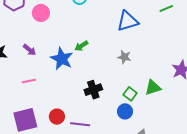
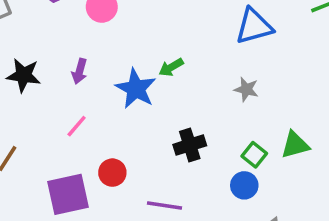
purple arrow: (30, 50) -> (80, 71), turned 64
pink line: (29, 81) -> (77, 126), turned -40
red circle: (57, 117) -> (112, 173), moved

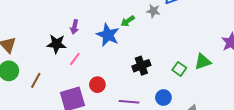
black star: (24, 75) -> (56, 44), moved
gray star: (246, 89) -> (153, 11), moved
blue circle: (244, 185) -> (163, 98), moved

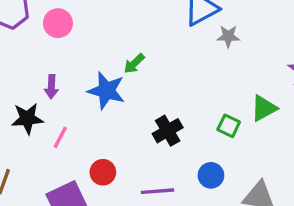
gray star: (153, 11) -> (228, 36), moved

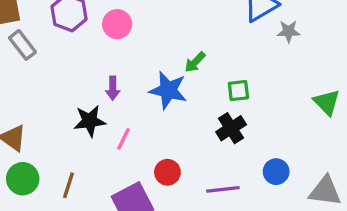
green triangle: (264, 108) -> (327, 102), turned -44
green square: (229, 126) -> (238, 91), moved, turned -30

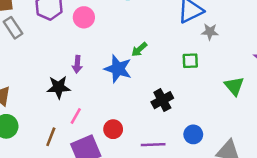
green square: (238, 91) -> (190, 61), moved
pink line: (124, 139) -> (76, 116), moved
brown line: (69, 185) -> (51, 137), moved

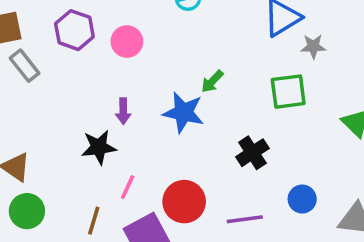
green square: (190, 61) -> (288, 92), size x1.5
red circle: (113, 129) -> (184, 202), size x1.5

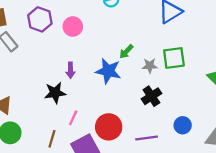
gray star: (313, 46) -> (150, 66), moved

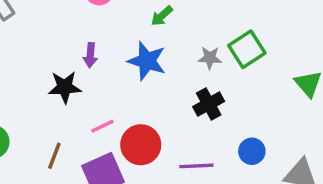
green arrow: (126, 52) -> (162, 16), moved
green square: (174, 58) -> (247, 49), turned -30
pink line: (73, 118) -> (102, 126), moved, turned 35

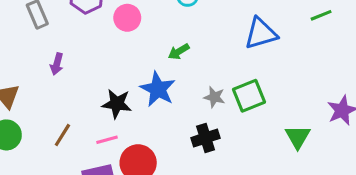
purple arrow: (90, 55) -> (57, 64), moved
black star: (65, 87) -> (117, 104), moved
brown line: (54, 156) -> (62, 135), moved

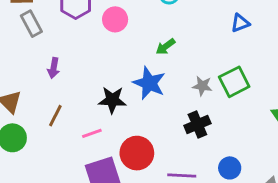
blue triangle: (261, 33) -> (240, 23), size x0.6
brown line: (62, 135) -> (55, 116), moved
pink line: (107, 140) -> (92, 133), moved

